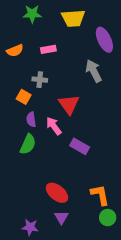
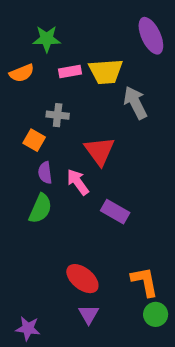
green star: (32, 14) -> (47, 39), moved
yellow trapezoid: (73, 18) -> (106, 72), moved
purple ellipse: (104, 40) -> (151, 36), moved
purple star: (30, 227) -> (28, 328), moved

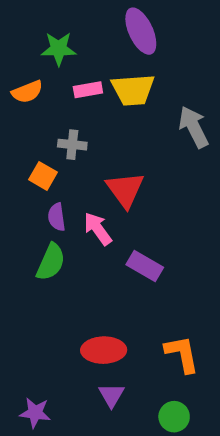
purple ellipse: (151, 36) -> (141, 31), moved
gray arrow: (135, 103) -> (194, 127), moved
red ellipse: (82, 279) -> (104, 350), turned -40
green circle: (156, 314) -> (174, 417), moved

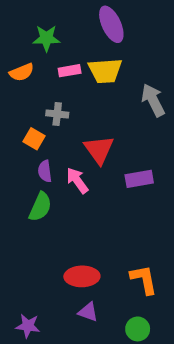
purple rectangle: (145, 266) -> (139, 179), moved, turned -40
purple triangle: (111, 395) -> (88, 312), turned -40

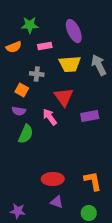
purple ellipse: (111, 24) -> (74, 31), moved
yellow trapezoid: (105, 71) -> (70, 64), moved
purple semicircle: (45, 171) -> (19, 111), moved, turned -72

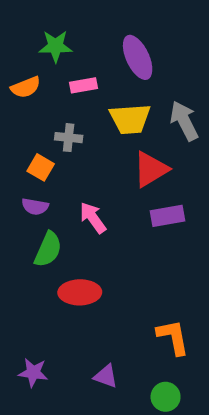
red triangle: (64, 97) -> (151, 169), moved, turned 35
red ellipse: (53, 179) -> (80, 292), moved
purple star: (18, 211) -> (33, 373), moved

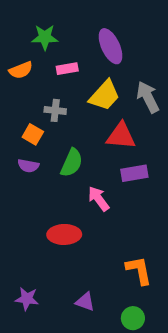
yellow trapezoid: (130, 119) -> (105, 96), turned -44
red triangle: (151, 169) -> (121, 136), turned 36
pink arrow: (93, 218) -> (99, 199), moved
green semicircle: (48, 249) -> (72, 163), moved

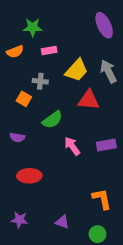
purple ellipse: (111, 46) -> (104, 25), moved
green semicircle: (72, 163) -> (52, 120), turned 30
purple semicircle: (28, 166) -> (17, 137), moved
purple rectangle: (134, 173) -> (106, 145), moved
red ellipse: (64, 234) -> (29, 176), moved

